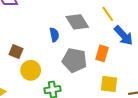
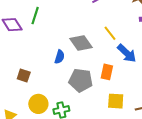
blue semicircle: (54, 35) -> (60, 57), turned 32
yellow circle: (31, 70) -> (38, 104), moved

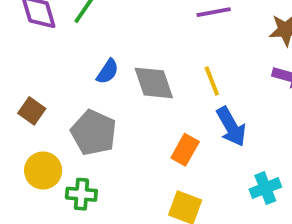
blue semicircle: (60, 57) -> (108, 71), moved
gray pentagon: (81, 80) -> (94, 133), moved

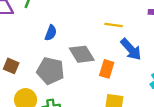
yellow line: (212, 81) -> (114, 25), turned -48
gray diamond: (154, 83) -> (82, 54), moved

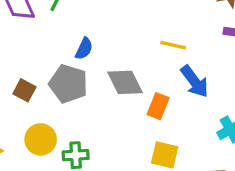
gray pentagon: (50, 71) -> (68, 84), moved

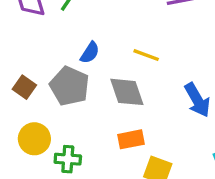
yellow line: (173, 45) -> (146, 55), moved
orange rectangle: (158, 106) -> (131, 139), moved, turned 50

